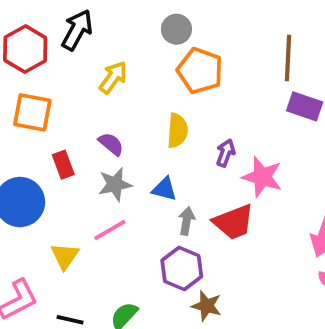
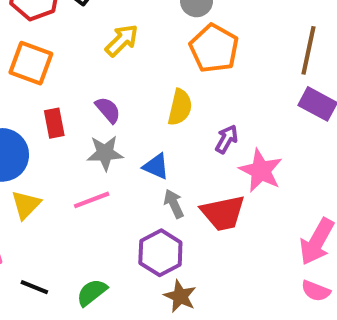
gray arrow: (187, 221) -> (174, 204), turned -44
yellow triangle: (65, 256) -> (26, 205), moved

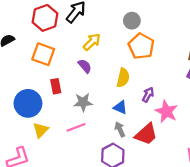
purple semicircle: (108, 110) -> (85, 66), moved
blue triangle: (156, 166) -> (120, 107), moved
red trapezoid: (223, 213) -> (146, 134), turned -30

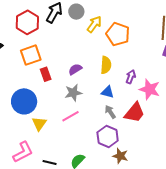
gray circle: (132, 21) -> (76, 12), moved
yellow arrow: (92, 42) -> (94, 24), moved
orange square: (43, 54) -> (31, 55), turned -30
purple semicircle: (85, 66) -> (75, 69), moved, turned -72
red rectangle: (56, 86) -> (46, 74), moved

